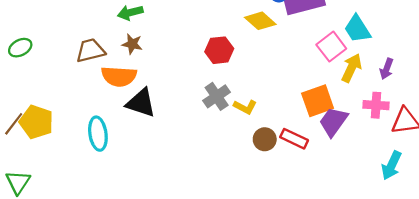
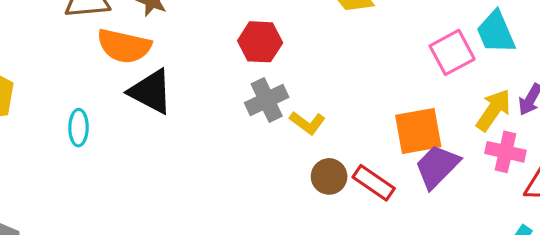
red hexagon: (219, 50) -> (260, 42), moved
yellow arrow: (352, 68) -> (493, 110), moved
cyan ellipse: (98, 134) -> (79, 128), size x0.7

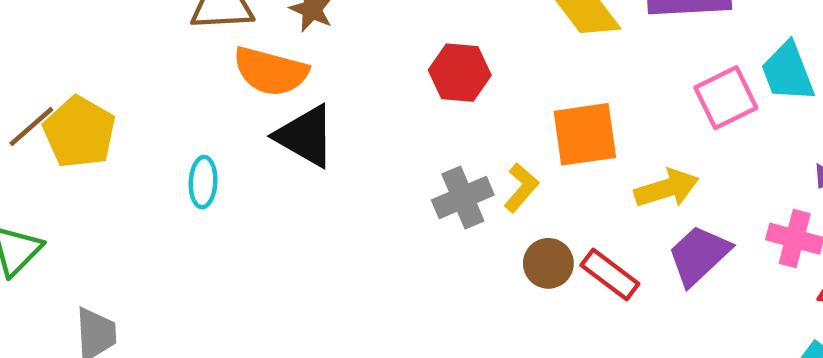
gray cross: (267, 100) -> (463, 198), moved
yellow arrow: (493, 110) -> (667, 188), moved, turned 36
yellow L-shape: (307, 123) -> (521, 188), turned -88
orange square: (418, 131) -> (585, 134), moved

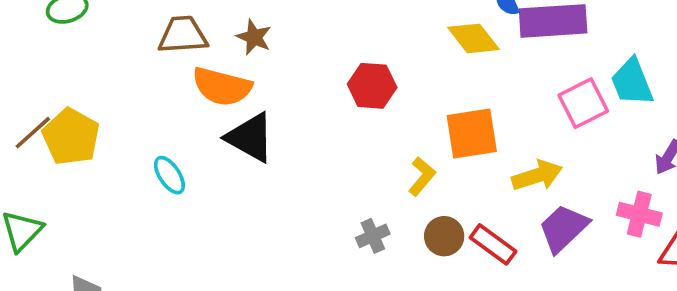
cyan ellipse: (203, 182) -> (169, 175), turned -36
gray cross: (463, 198) -> (373, 236), moved, size x0.7

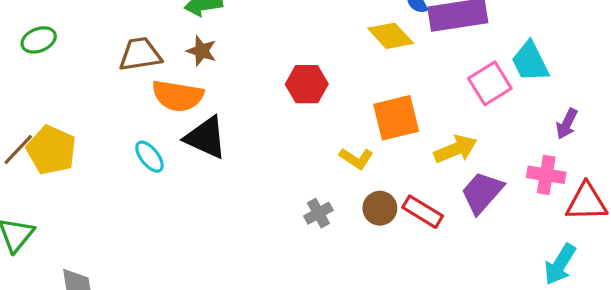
cyan ellipse: (169, 175) -> (149, 157), moved
yellow L-shape: (422, 176) -> (356, 158), turned 88

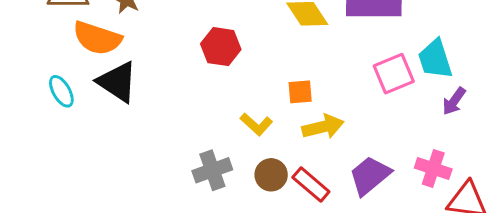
orange square: (396, 118) -> (300, 92), size x0.6
purple arrow: (567, 124) -> (454, 101), moved
yellow arrow: (455, 149) -> (323, 127), moved
gray cross: (318, 213) -> (212, 170), size x1.4

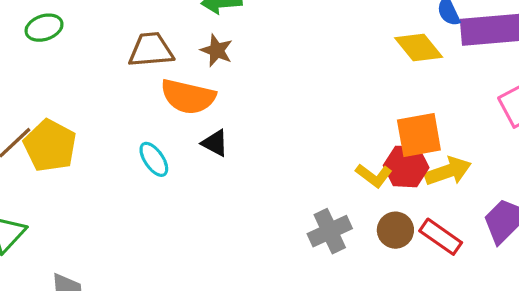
red hexagon: (221, 47) -> (406, 166), moved
black triangle: (117, 82) -> (215, 143), size x0.6
orange square: (300, 92) -> (419, 135), size x1.6

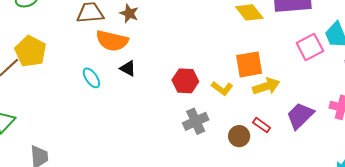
yellow pentagon: (50, 146) -> (30, 51), moved
red hexagon: (406, 166) -> (185, 81), moved
brown circle: (395, 230) -> (239, 136), moved
red rectangle: (441, 237) -> (262, 125), size x0.7

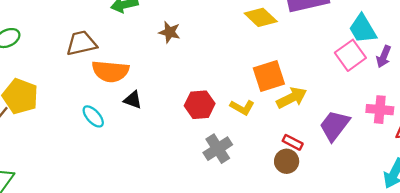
brown star: (129, 13) -> (170, 32), moved
pink square: (310, 47) -> (350, 55), moved
brown circle: (239, 136) -> (287, 161), moved

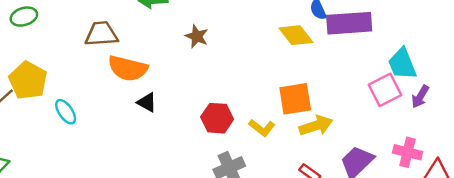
cyan ellipse: (93, 116) -> (66, 112), moved

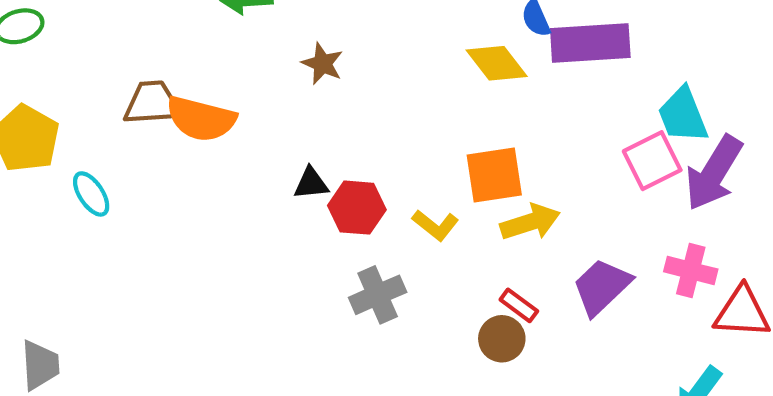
brown trapezoid: (101, 34) -> (152, 103), moved
purple arrow: (420, 97) -> (714, 173), size x1.8
black triangle: (147, 102) -> (311, 183), moved, turned -35

